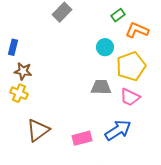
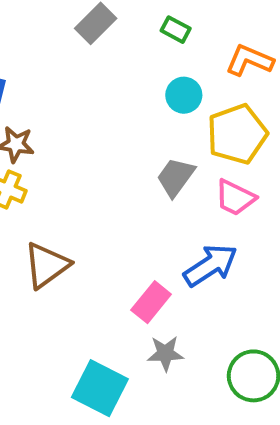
green rectangle: (118, 15) -> (176, 30), moved, turned 64
gray trapezoid: (101, 87) -> (176, 177), turned -55
pink rectangle: (82, 138) -> (151, 302), moved, turned -36

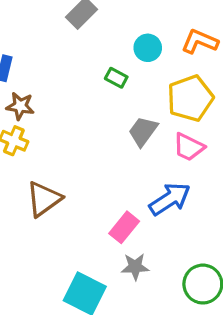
green rectangle: (176, 30) -> (116, 78), moved
cyan circle: (184, 95) -> (148, 48), moved

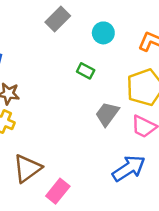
cyan circle: (148, 48) -> (103, 33), moved
pink rectangle: (124, 227) -> (58, 191), moved

